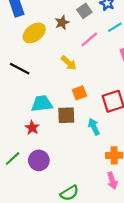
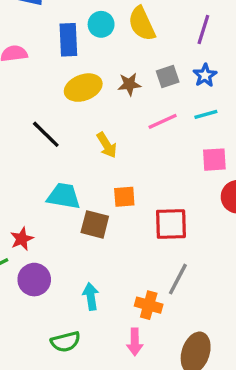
yellow arrow: (69, 63) -> (107, 145), moved
cyan arrow: (94, 127) -> (91, 296), moved
red star: (32, 128) -> (22, 239), moved

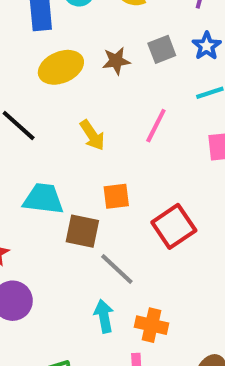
pink line: (163, 121) -> (156, 126), moved, turned -36
red square: (171, 224) -> (174, 226), turned -30
gray line: (178, 279) -> (117, 269), moved, turned -72
cyan arrow: (91, 296) -> (104, 316), moved

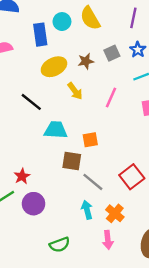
yellow arrow: (92, 135) -> (75, 91), moved
cyan trapezoid: (43, 199) -> (56, 130), moved
red square: (174, 226) -> (132, 177), moved
orange cross: (151, 325) -> (115, 213), turned 30

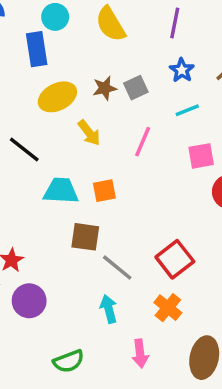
cyan circle: (62, 22) -> (55, 17), moved
gray square: (112, 53) -> (136, 88), moved
orange square: (90, 140) -> (104, 191), moved
orange cross: (115, 213) -> (168, 308), moved

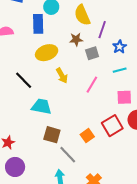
purple line: (175, 23) -> (102, 30), moved
brown star: (105, 88) -> (76, 39), moved
orange square: (104, 191) -> (87, 136), moved, turned -32
red square: (175, 259) -> (112, 126), moved

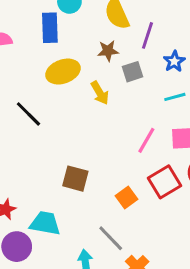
yellow arrow: (62, 76) -> (100, 93), moved
pink line: (92, 85) -> (146, 140), moved
cyan trapezoid: (41, 107) -> (45, 223), moved
brown square: (52, 135) -> (75, 179), moved
gray line: (68, 155) -> (111, 238), moved

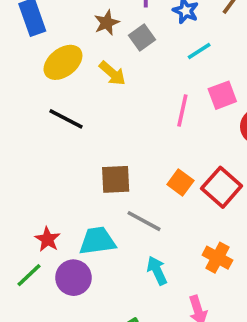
black line: (28, 114) -> (66, 119), moved
red square: (164, 182) -> (222, 187), moved
gray line: (111, 238) -> (144, 221), moved

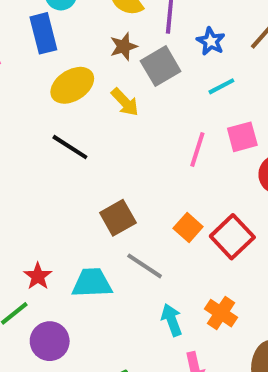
gray square: (142, 38) -> (161, 66), size x1.4
brown square: (116, 179) -> (118, 218), turned -32
cyan arrow: (157, 271) -> (172, 320), moved
purple circle: (73, 278) -> (50, 341), moved

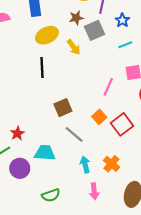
black line: (70, 147) -> (42, 68), turned 48
pink line: (197, 149) -> (108, 87), moved
cyan trapezoid: (92, 283) -> (45, 153), moved

